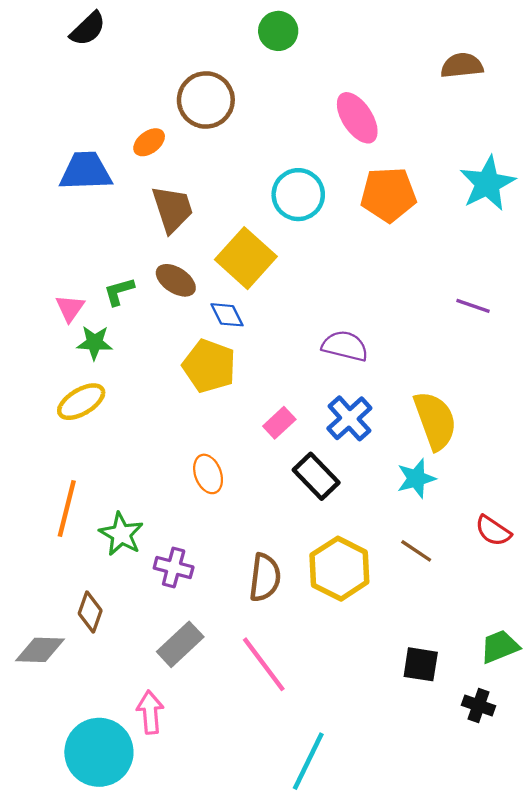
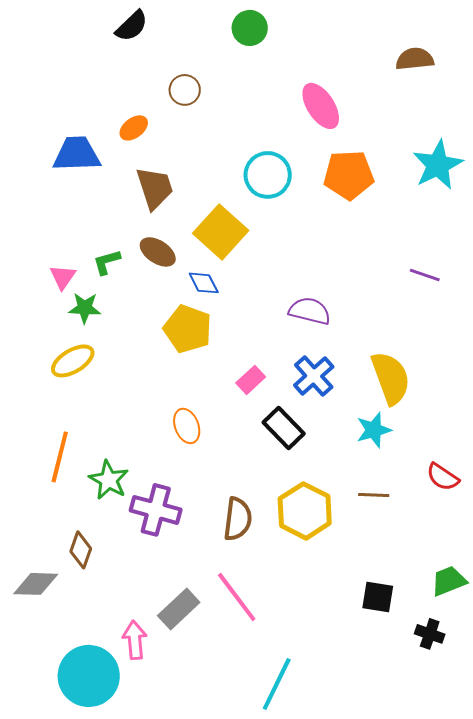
black semicircle: (88, 29) -> (132, 26), moved
brown circle: (206, 100) -> (185, 90), size x0.6
brown line: (416, 551) -> (374, 495), turned -32
purple cross: (174, 567) -> (156, 510), size x1.4
gray rectangle: (180, 644) -> (179, 609), moved

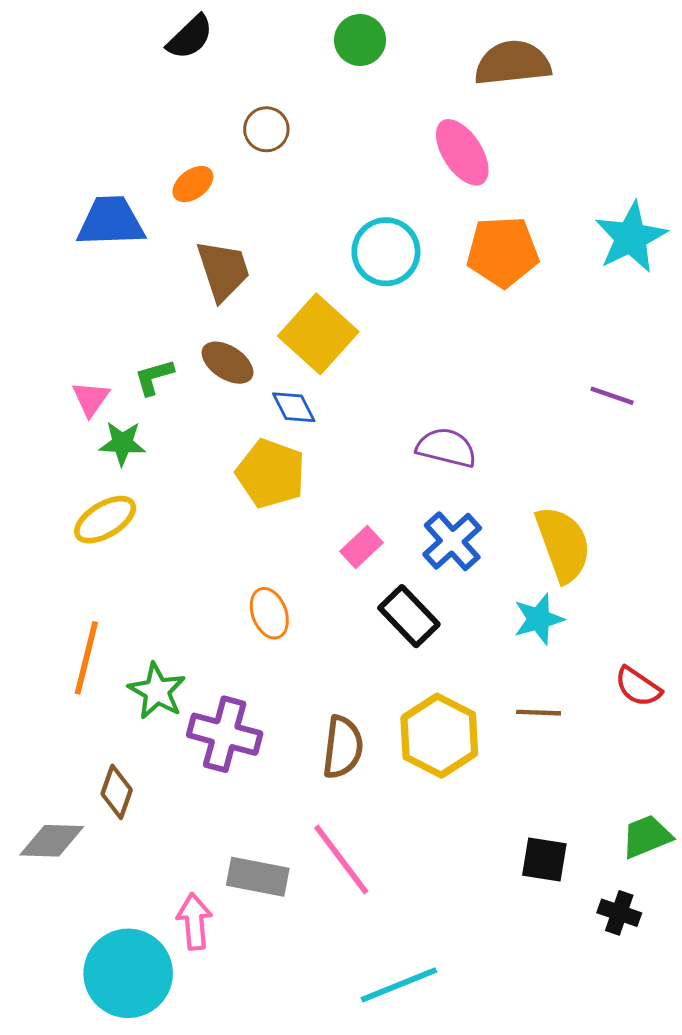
brown semicircle: (415, 59) -> (513, 63), moved, size x1.4
gray rectangle: (179, 609) -> (258, 877), turned 54
cyan line: (277, 684) -> (399, 985), turned 42

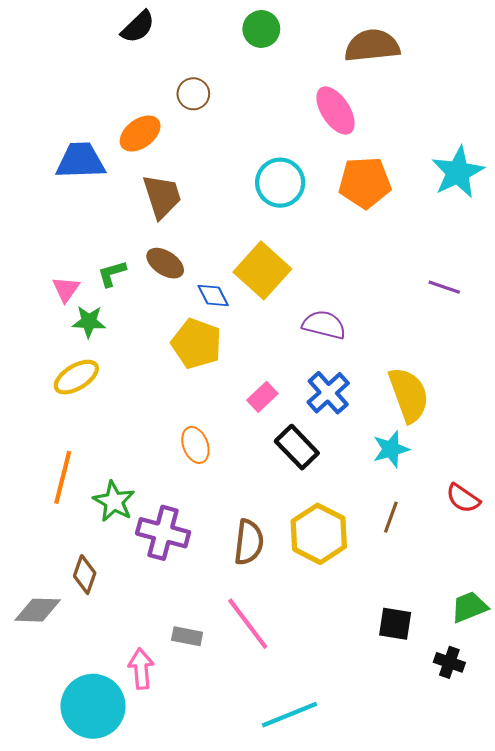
orange ellipse: (193, 184) -> (140, 134), size x1.4
yellow square: (318, 334) -> (262, 270), moved
brown line: (539, 713) -> (391, 517), turned -72
gray rectangle: (258, 877) -> (187, 636), size x0.7

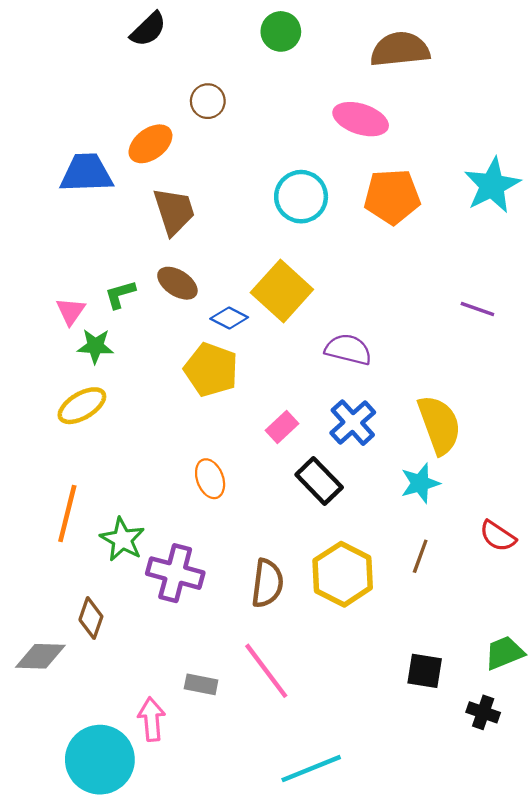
pink ellipse: (336, 111) -> (361, 119), turned -39
blue diamond: (213, 296) -> (229, 318), turned -36

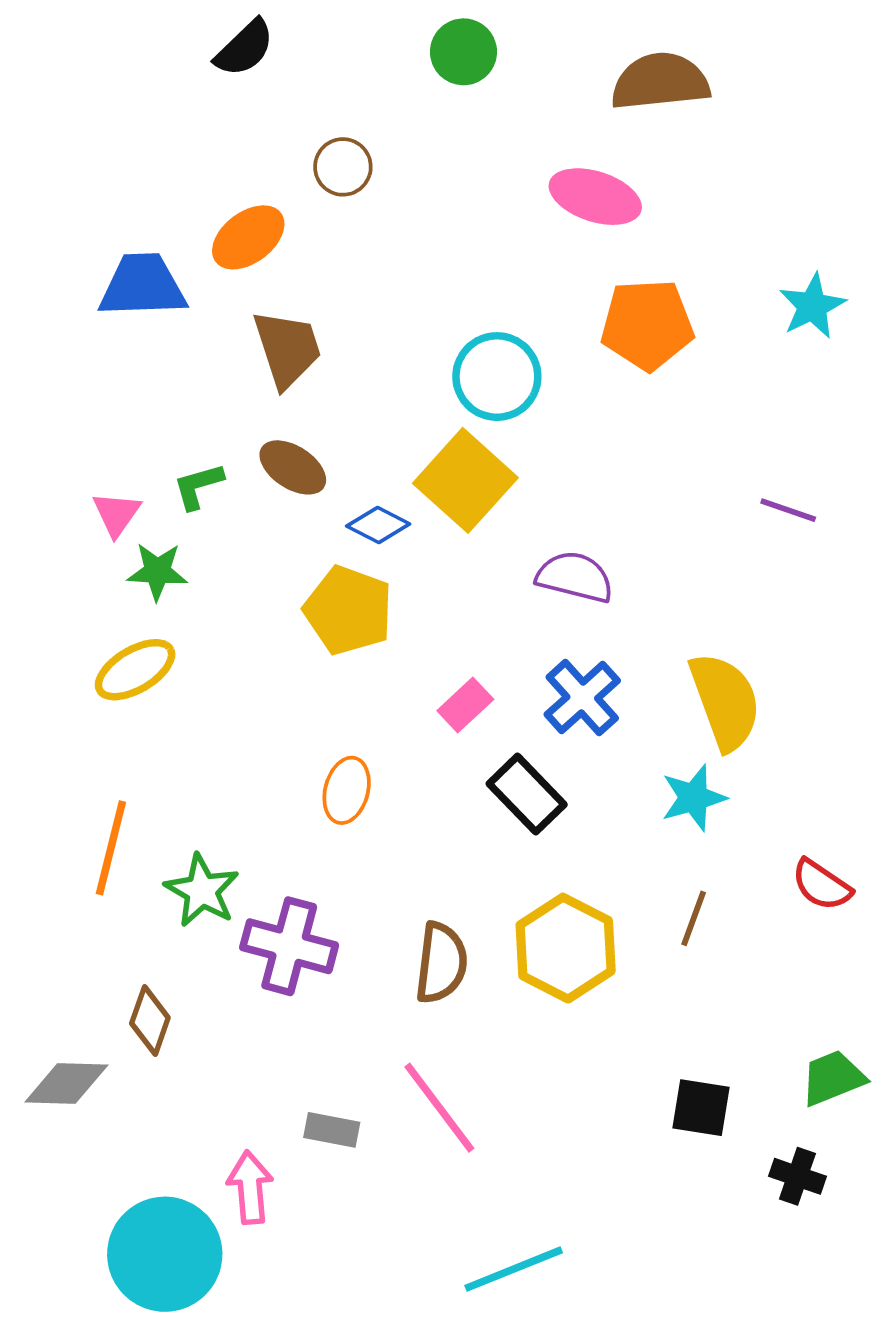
cyan star: (492, 185) -> (812, 306), size x0.7
cyan circle: (301, 197) -> (497, 377), moved
orange ellipse: (210, 479) -> (347, 790), turned 36

